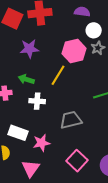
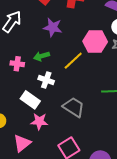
green arrow: (26, 79) -> (42, 56), turned -49
gray trapezoid: (71, 120) -> (74, 107), turned 30
white rectangle: (18, 133) -> (30, 100), moved

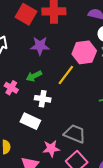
pink cross: (17, 64) -> (11, 88), turned 32
gray trapezoid: (74, 107) -> (75, 134), moved
pink star: (39, 121) -> (51, 149), moved

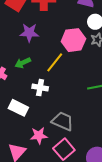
white cross: (43, 99) -> (40, 88), moved

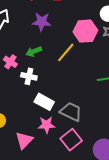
white cross: (40, 88) -> (29, 76), moved
white rectangle: (18, 108) -> (44, 102), moved

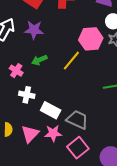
purple star: (42, 22) -> (34, 30), moved
white cross: (29, 76) -> (27, 95), moved
pink triangle: (24, 140) -> (30, 134), moved

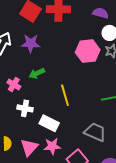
yellow line: (71, 61) -> (65, 95), moved, turned -55
gray trapezoid: (77, 120) -> (95, 132), moved

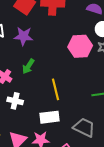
green arrow: (37, 73) -> (28, 66), turned -35
white rectangle: (49, 123) -> (50, 117), moved, turned -36

